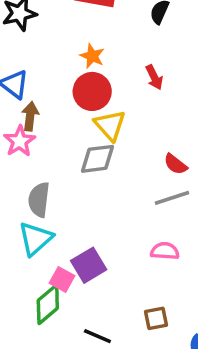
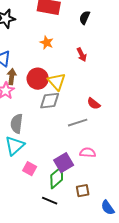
red circle: (92, 91) -> (38, 79), moved
gray line: (172, 198) -> (78, 123), moved
purple square: (89, 265) -> (64, 163), moved
green diamond: (48, 304) -> (57, 178), moved

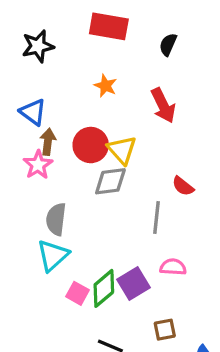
red arrow: (82, 55) -> (163, 105), size x1.5
gray line: (78, 123) -> (157, 218), turned -66
green diamond: (57, 178) -> (104, 288), moved

